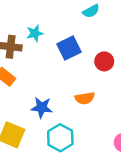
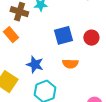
blue square: (69, 48) -> (63, 35), moved

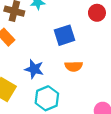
red circle: (91, 38) -> (97, 13), moved

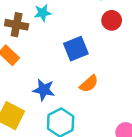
orange semicircle: (74, 66) -> (89, 84), turned -36

